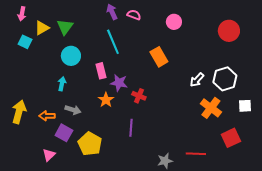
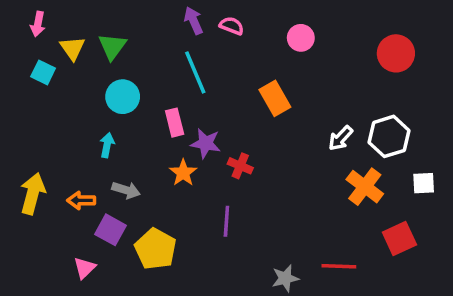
yellow triangle: (42, 28) -> (72, 48), turned -35

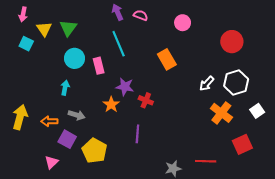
red circle: (396, 53) -> (232, 42), moved
pink rectangle: (175, 123) -> (99, 66), moved
white square: (424, 183) -> (257, 111), turned -32

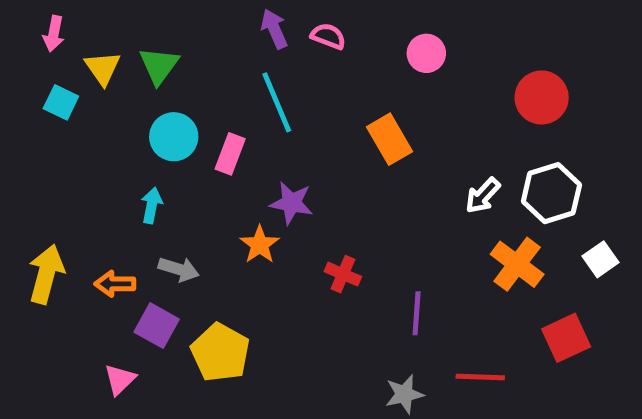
pink rectangle: (99, 66) -> (230, 154), turned 35
red cross: (146, 100) -> (343, 274), moved
purple line: (137, 134) -> (417, 313), moved

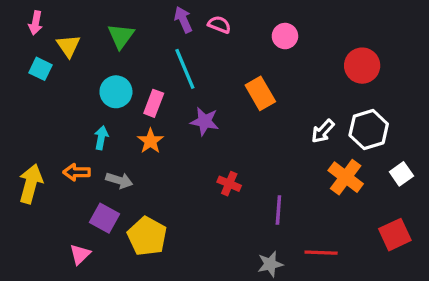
green triangle: (159, 66) -> (121, 36), moved
purple star: (291, 203) -> (205, 121), moved
orange star: (260, 245) -> (150, 141), moved
orange arrow: (115, 284) -> (77, 172), moved
red square: (566, 338) -> (395, 235), moved

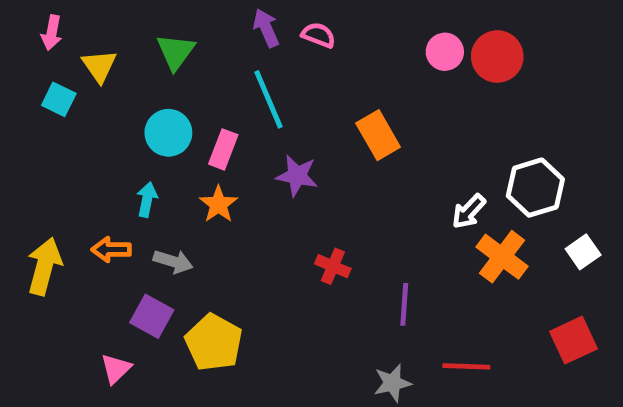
pink circle: (285, 36) -> (445, 52), moved
red circle: (362, 66) -> (497, 57), moved
white arrow: (323, 131) -> (469, 211), moved

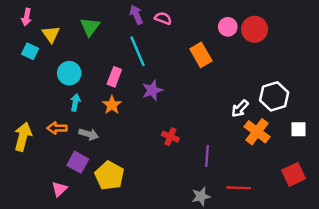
cyan circle: (168, 133) -> (69, 73), moved
orange rectangle: (378, 135) -> (201, 55), moved
purple star: (297, 176) -> (152, 90), turned -30
white square: (583, 252) -> (298, 129), turned 35

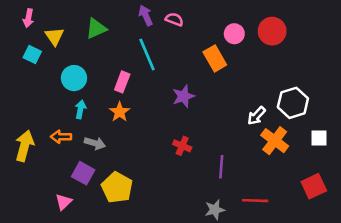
green triangle: (90, 27) -> (96, 28), turned 30
pink circle: (228, 27) -> (234, 34), moved
purple star: (152, 90) -> (183, 96), moved

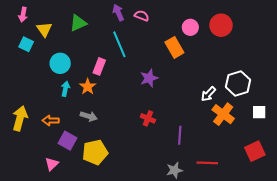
orange star: (120, 112) -> (88, 87), moved
orange arrow: (61, 137) -> (51, 120), moved
gray arrow: (95, 143) -> (89, 116), moved
yellow pentagon: (117, 188) -> (95, 152), turned 30

